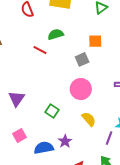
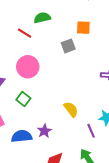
pink circle: (81, 89) -> (28, 67), moved
green square: (52, 111) -> (23, 99), moved
purple line: (109, 138) -> (91, 131), turned -48

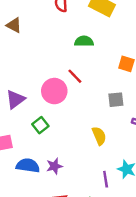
red line: (25, 33) -> (75, 76), moved
gray square: (68, 46) -> (116, 100), moved
yellow semicircle: (71, 109) -> (99, 136), moved

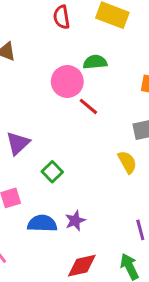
pink circle: (54, 91) -> (67, 81), moved
yellow semicircle: (99, 136) -> (127, 162), moved

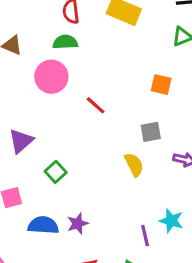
green semicircle: (95, 62) -> (65, 42), moved
pink circle: (67, 81) -> (51, 77), moved

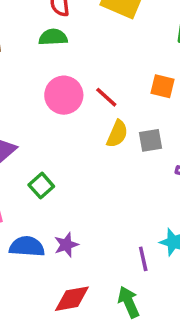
pink circle: (51, 77) -> (64, 95), moved
red line: (96, 105) -> (106, 97), moved
yellow semicircle: (134, 165) -> (117, 134), moved, turned 50

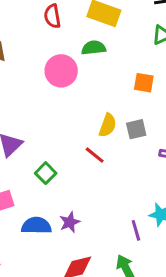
green semicircle: (53, 37) -> (94, 48), moved
pink circle: (64, 95) -> (61, 71), moved
red line: (106, 97) -> (95, 155), moved

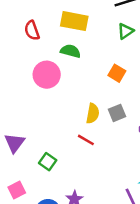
green semicircle: (94, 48) -> (70, 51), turned 30
orange square: (144, 83) -> (117, 73), turned 30

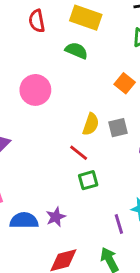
pink circle: (47, 75) -> (35, 90), moved
green square: (48, 162) -> (88, 180), moved, turned 30

